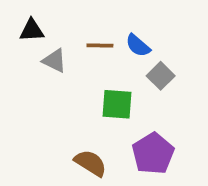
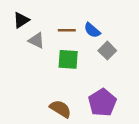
black triangle: (32, 30) -> (21, 20), turned -30
green square: (117, 104) -> (68, 59), moved

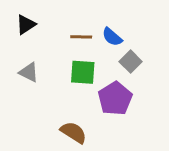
gray triangle: (36, 40) -> (29, 72), moved
purple pentagon: (102, 102) -> (115, 99), moved

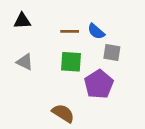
black triangle: (26, 25) -> (22, 21), turned 30
gray square: (131, 62) -> (112, 53), turned -36

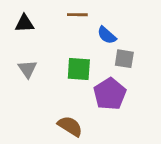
brown line: (70, 31) -> (77, 15), moved
gray triangle: (25, 62) -> (27, 69), turned 30

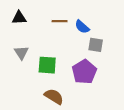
brown line: (77, 15) -> (60, 21), moved
green square: (79, 69) -> (47, 65), moved

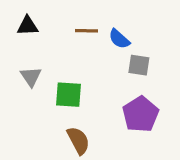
purple pentagon: (84, 72) -> (141, 114), moved
brown semicircle: (54, 97) -> (78, 140), turned 30

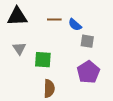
black triangle: (28, 26) -> (17, 16), size x1.5
brown semicircle: (78, 140) -> (49, 89), turned 30

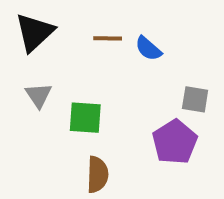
black triangle: (17, 16) -> (34, 32), turned -40
gray square: (87, 41) -> (195, 99), moved

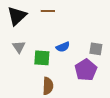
brown line: (108, 38) -> (48, 11), moved
blue semicircle: (148, 49) -> (63, 47), moved, turned -64

